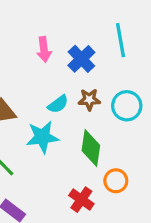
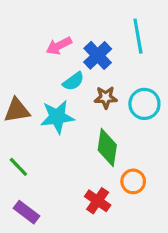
pink arrow: (44, 50) -> (59, 46), turned 70
cyan semicircle: (58, 104) -> (73, 81), moved
cyan star: (42, 137) -> (57, 117), moved

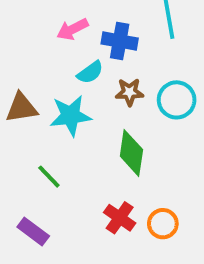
blue cross: (98, 55) -> (120, 41), turned -36
green line: (18, 167) -> (49, 177), moved
orange circle: (133, 181) -> (163, 224), moved

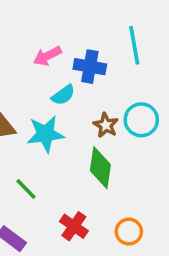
brown star: (129, 92) -> (106, 125), moved, turned 30
red cross: (120, 218) -> (74, 226), moved

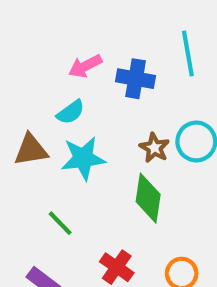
cyan semicircle: (63, 95) -> (71, 112), moved

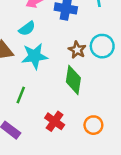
green line: (60, 223) -> (21, 95), turned 66

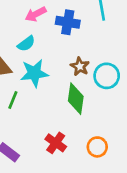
cyan circle: (102, 46) -> (107, 76), moved
green line: (21, 95) -> (13, 100), moved

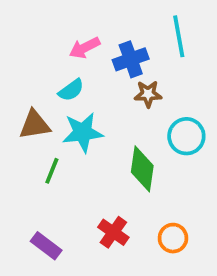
blue cross: (68, 22) -> (131, 59), turned -30
brown star: (80, 66) -> (148, 94), moved, turned -30

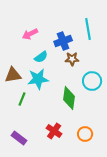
pink arrow: (85, 48) -> (30, 34), moved
cyan semicircle: (71, 90) -> (41, 57), moved

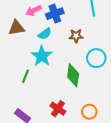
blue cross: (63, 41) -> (55, 14), moved
brown triangle: (13, 75) -> (16, 28), moved
cyan star: (38, 79) -> (42, 56), turned -30

